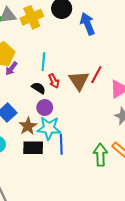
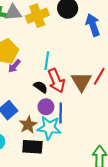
red arrow: (54, 81) -> (56, 81), size x1.6
blue line: (61, 144) -> (61, 113), moved

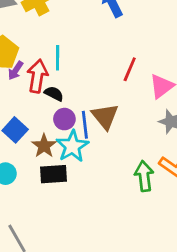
red arrow: (56, 81) -> (37, 76), moved, turned -140
brown triangle: (81, 82) -> (105, 116), moved
cyan star: (49, 128) -> (72, 146), turned -30

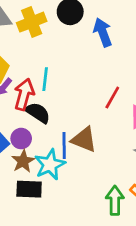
black semicircle: (54, 94) -> (38, 113), size x1.4
brown triangle: (105, 116) -> (84, 140), turned -36
purple circle: (64, 119) -> (21, 139), moved

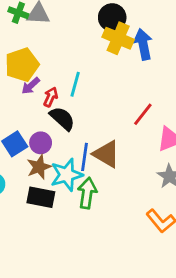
yellow cross: (32, 22) -> (118, 38), moved, turned 36
red arrow: (24, 94) -> (51, 97), size x0.6
green arrow: (115, 200) -> (87, 193), moved

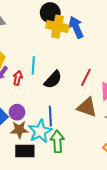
black semicircle: (62, 118) -> (53, 80), moved, turned 102
brown triangle: (106, 154) -> (87, 107), moved
brown star: (39, 167) -> (19, 130), turned 30

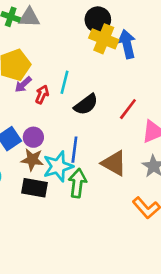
brown triangle: (87, 107) -> (114, 163), moved

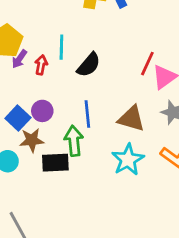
red line: (128, 109) -> (147, 64), moved
brown star: (32, 160) -> (32, 140), moved
cyan star: (58, 166) -> (128, 160), moved
green arrow: (77, 183) -> (74, 141), moved

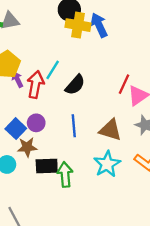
cyan line: (61, 47) -> (53, 70), turned 30
purple arrow: (19, 59) -> (17, 79), turned 119
red arrow: (41, 65) -> (36, 84), size x1.6
green arrow: (74, 141) -> (65, 174), moved

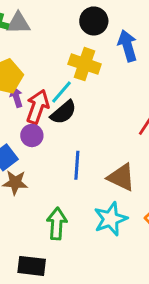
yellow cross: (78, 25) -> (85, 64), moved
black semicircle: (75, 85) -> (63, 112), moved
purple circle: (36, 123) -> (32, 135), moved
black rectangle: (47, 166) -> (32, 266), moved

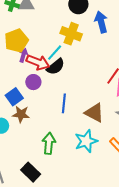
purple arrow: (16, 97) -> (23, 55), turned 32
red arrow: (38, 107) -> (38, 62), turned 90
black rectangle: (32, 266) -> (31, 172), turned 36

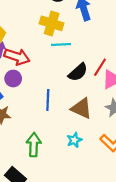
cyan line: (55, 53) -> (61, 44), moved, turned 48
black semicircle: (56, 67) -> (78, 72), moved
cyan star: (86, 141) -> (74, 140), size x0.6

